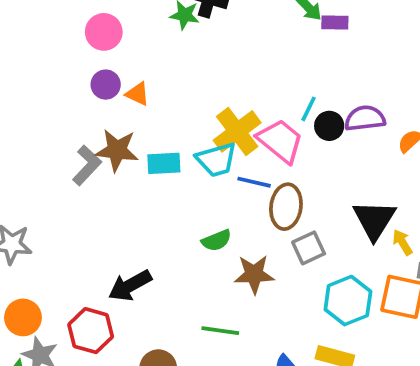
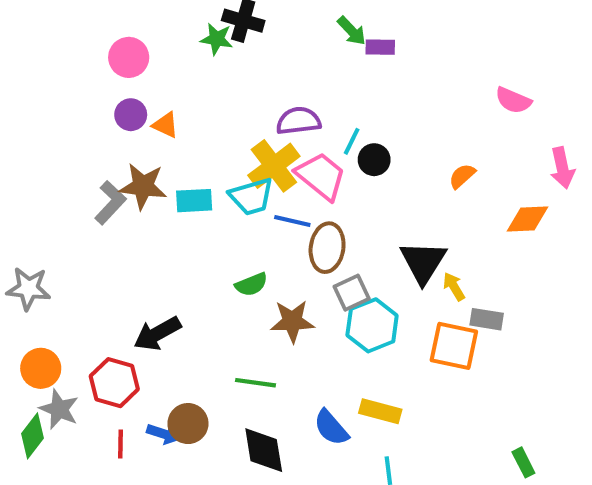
purple semicircle: (365, 118) -> (298, 121), moved
cyan hexagon: (348, 301) -> (372, 325), moved

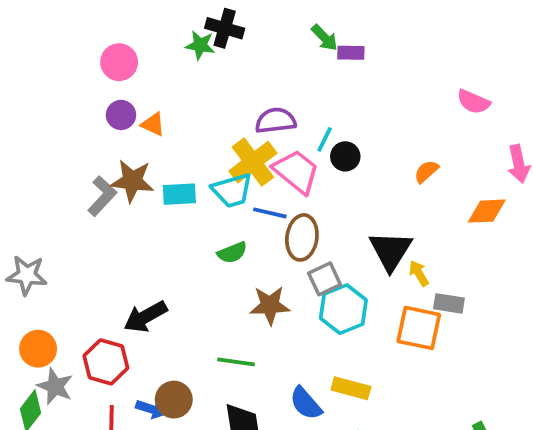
green semicircle: (251, 284) -> (232, 253), moved

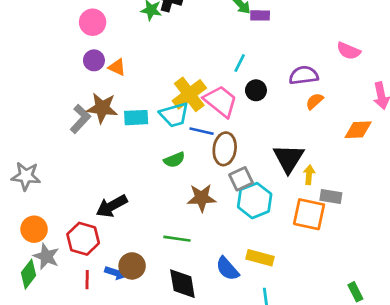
purple semicircle: (276, 121) -> (304, 75), moved
cyan line: (325, 139) -> (240, 63), moved
yellow arrow: (419, 273) -> (309, 175), turned 36

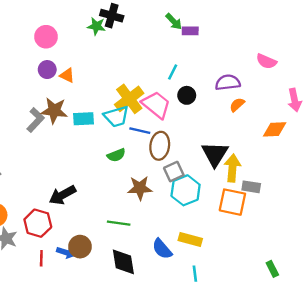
yellow arrow: (309, 175) -> (232, 168), size x1.6

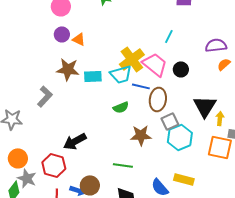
black circle: (187, 95) -> (181, 69), moved
gray L-shape: (35, 120) -> (45, 96), moved
yellow arrow: (232, 168) -> (220, 118), size x0.6

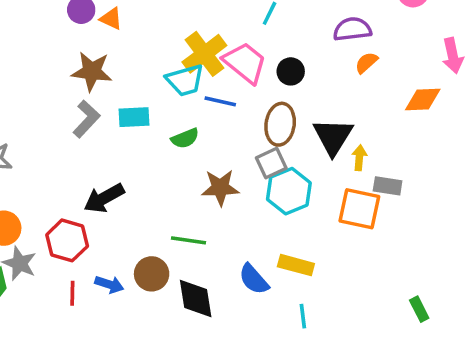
cyan rectangle: (93, 76) -> (134, 117), moved
gray L-shape: (45, 96) -> (86, 119), moved
brown ellipse: (158, 99) -> (280, 124), moved
brown circle: (90, 185) -> (152, 274), moved

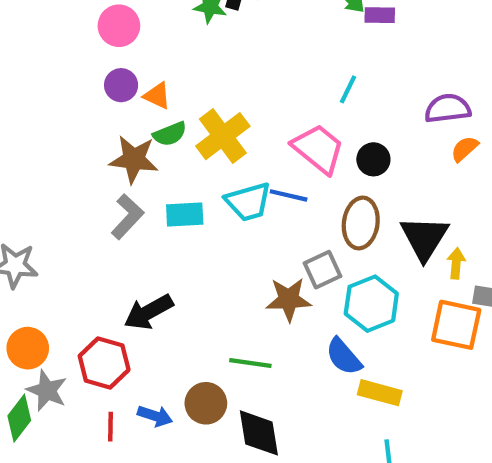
yellow cross: (204, 54) -> (223, 136), moved
cyan trapezoid: (185, 80) -> (248, 202), moved
green semicircle: (185, 138) -> (170, 134), moved
gray square: (271, 163) -> (323, 270), moved
blue semicircle: (254, 279) -> (344, 357), moved

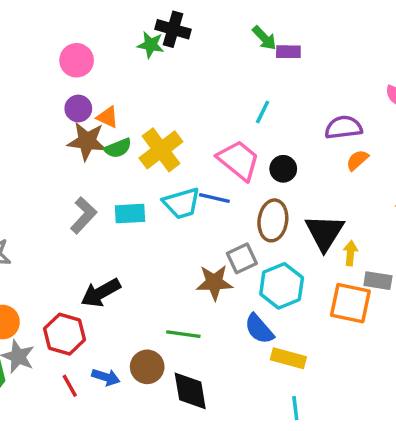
brown star: (134, 159) -> (87, 141), moved
red line: (110, 427) -> (70, 386), turned -30

